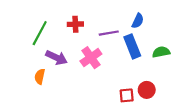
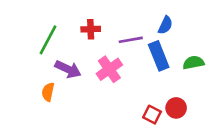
red square: (127, 95) -> (152, 115), turned 32

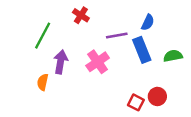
red cross: (91, 29) -> (81, 15), moved, turned 35
purple arrow: (68, 69) -> (61, 62), turned -105

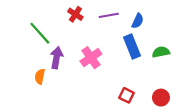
green line: (43, 36) -> (40, 33), turned -70
purple line: (117, 36) -> (109, 15), moved
red circle: (157, 96) -> (161, 98), moved

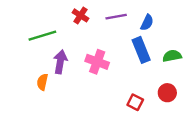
green line: (40, 33) -> (42, 36), turned -65
pink cross: (91, 58) -> (97, 62), turned -35
red circle: (161, 98) -> (167, 93), moved

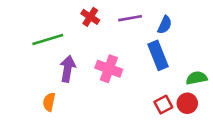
green semicircle: (172, 56) -> (197, 78), moved
orange semicircle: (42, 82) -> (49, 102), moved
red square: (135, 102) -> (163, 105), moved, turned 35

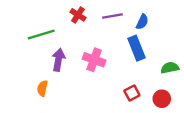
red circle: (187, 103) -> (162, 99), moved
red square: (163, 105) -> (132, 93), moved

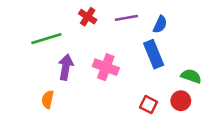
green semicircle: (170, 68) -> (191, 76), turned 30
red square: (132, 93) -> (148, 105), turned -35
red circle: (162, 99) -> (181, 101), moved

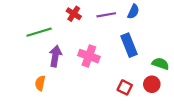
blue semicircle: (160, 24) -> (133, 12), moved

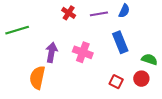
green line: (39, 32) -> (17, 30), moved
orange semicircle: (40, 83) -> (37, 78), size x1.6

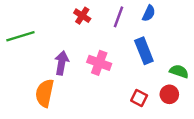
purple line: (99, 14) -> (119, 17), turned -60

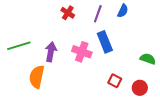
green line: (20, 36) -> (19, 46), moved
blue rectangle: (144, 51) -> (105, 42), moved
red circle: (169, 94) -> (140, 88), moved

